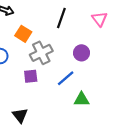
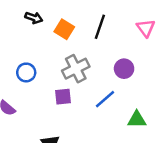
orange square: (23, 34) -> (64, 29), moved
green triangle: (81, 99) -> (137, 119), moved

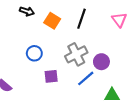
gray cross: (76, 69) -> (76, 54), moved
purple circle: (124, 69) -> (101, 62), moved
blue circle: (26, 72) -> (34, 53), moved

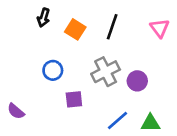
black arrow: (27, 11) -> (44, 18), turned 88
blue line: (86, 78) -> (117, 120), moved

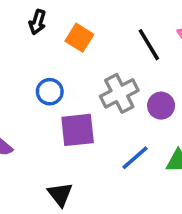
black line: (112, 27) -> (149, 45), moved, turned -50
purple square: (74, 99) -> (78, 130), size x1.5

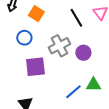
blue circle: (50, 92) -> (24, 38), moved
blue line: (135, 158) -> (73, 92), moved

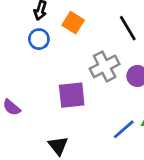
blue circle: (24, 38) -> (39, 39), moved

